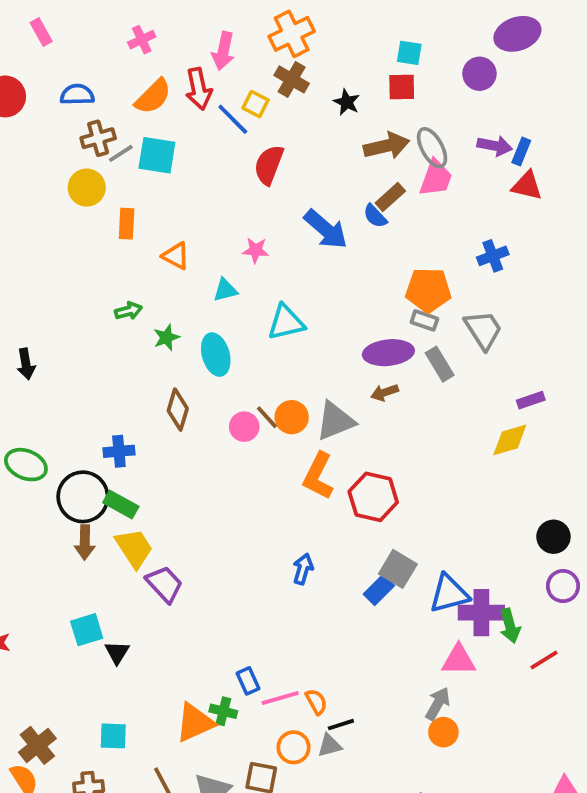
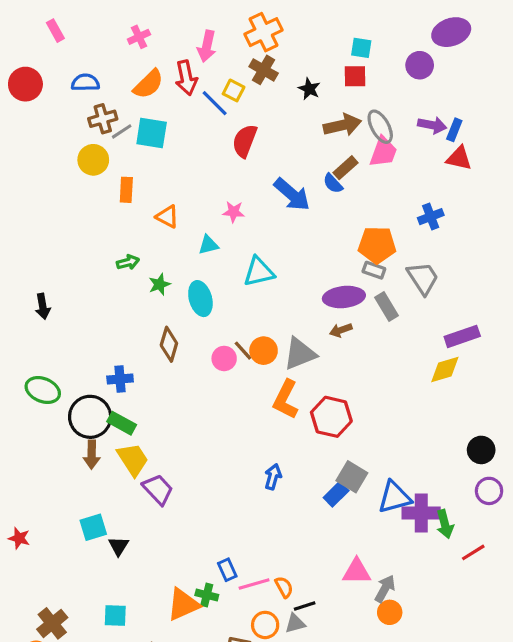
purple rectangle: (531, 400) -> (462, 336), size x1.5
pink triangle: (459, 660) -> (357, 571), moved

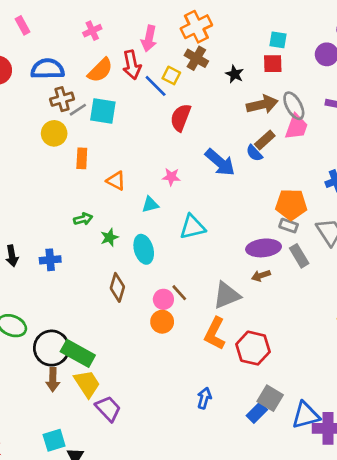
blue semicircle: (85, 83) -> (48, 69), size x1.4
orange circle: (264, 351) -> (162, 322), moved
blue cross: (120, 379) -> (50, 260), moved
green rectangle: (122, 423) -> (78, 353), size x1.4

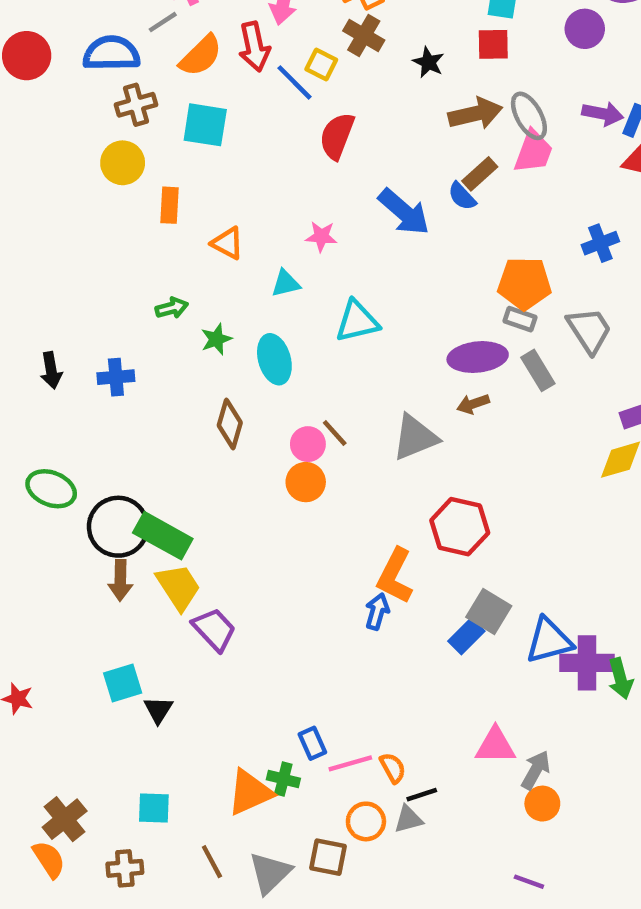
gray line: (78, 110) -> (163, 22), moved
orange L-shape: (215, 334) -> (395, 576), moved

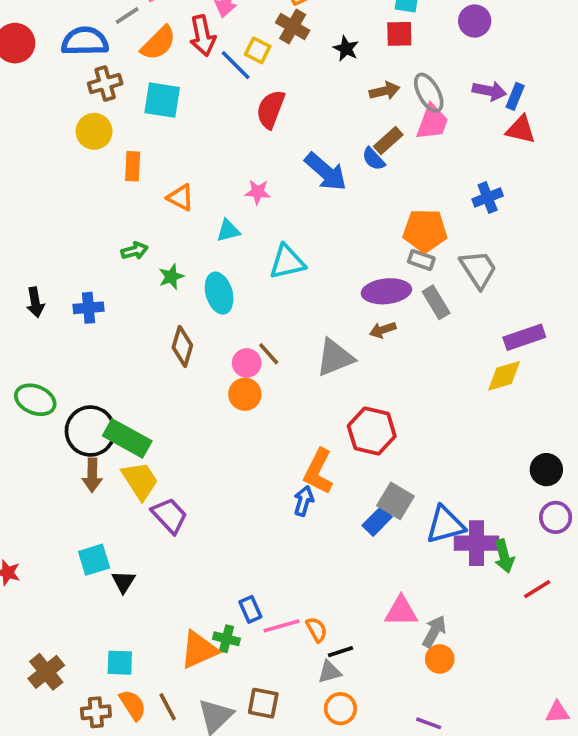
brown arrow: (475, 114) -> (385, 91), size x0.7
orange circle: (366, 821) -> (340, 709), moved
orange semicircle: (49, 859) -> (133, 705), moved

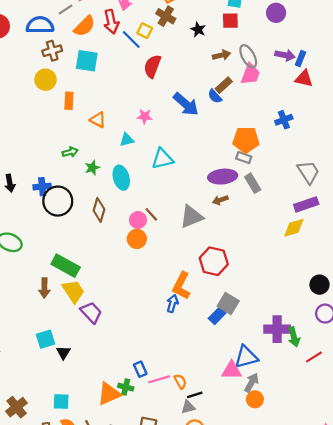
gray trapezoid: (478, 269) -> (308, 172), moved
black circle: (90, 431) -> (58, 201), moved
blue triangle: (445, 525) -> (246, 357), moved

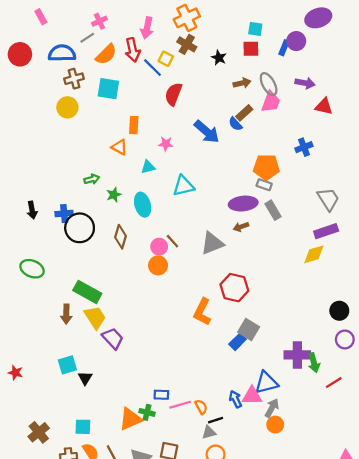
blue rectangle: (301, 58) -> (284, 48), moved
orange rectangle: (69, 101) -> (134, 125), moved
blue arrow: (172, 304) -> (235, 399), moved, turned -42
blue rectangle: (140, 369) -> (161, 395), turned -64

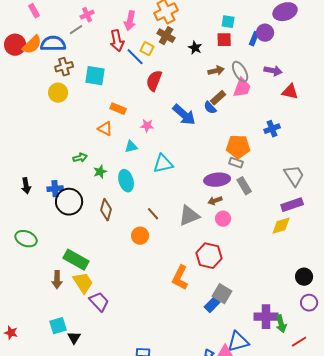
orange semicircle: (106, 54) -> (32, 45), moved
orange rectangle: (134, 125) -> (118, 109), turned -70
pink circle: (159, 247) -> (223, 219), moved

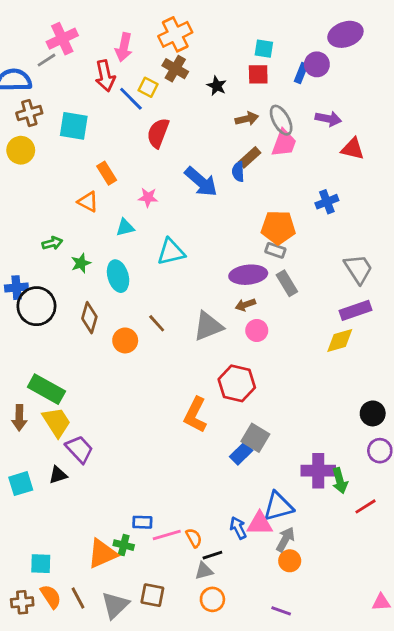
pink cross: (87, 15) -> (62, 39), size x1.5
blue semicircle: (210, 108) -> (238, 172), turned 40
orange rectangle: (118, 109) -> (107, 173), turned 35
orange circle: (140, 236) -> (125, 340), moved
black triangle: (74, 338) -> (58, 475), moved, turned 40

